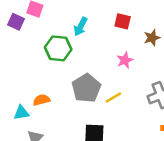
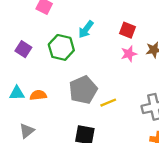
purple square: (16, 22) -> (23, 49), moved
pink star: (125, 60) -> (129, 54), moved
cyan triangle: (21, 113) -> (17, 93), moved

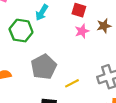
yellow line: (108, 103) -> (72, 83), moved

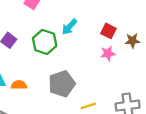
brown star: (104, 26) -> (132, 41), moved

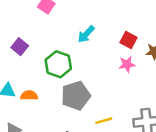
green hexagon: (45, 42) -> (58, 64), moved

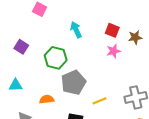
cyan arrow: (86, 34) -> (76, 30), turned 119
orange semicircle: (29, 95) -> (47, 99), moved

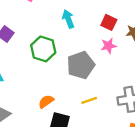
gray pentagon: (73, 83) -> (81, 65), moved
orange semicircle: (47, 99) -> (46, 101), moved, turned -32

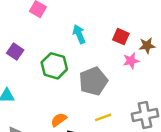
pink star: (109, 46) -> (131, 61), moved

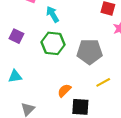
cyan arrow: (79, 34) -> (53, 14), moved
gray pentagon: (93, 81) -> (90, 52), turned 30

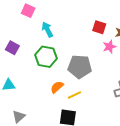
yellow line: (103, 82) -> (74, 95), moved
orange semicircle: (64, 91) -> (57, 87), moved

